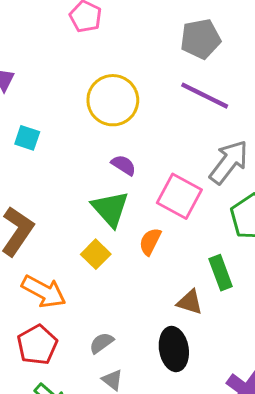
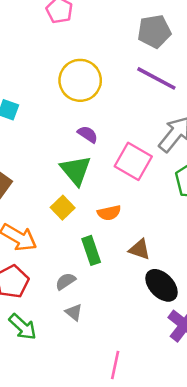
orange semicircle: (150, 242) -> (109, 213), moved, turned -130
green rectangle: (221, 273) -> (91, 250), moved
black ellipse: (174, 349) -> (162, 285), moved, turned -36

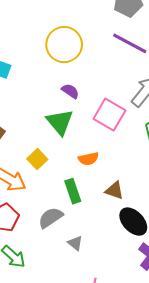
yellow square: (63, 208) -> (37, 159), moved
gray semicircle: (65, 281) -> (51, 218), size x1.4
gray triangle: (74, 312) -> (75, 243), moved

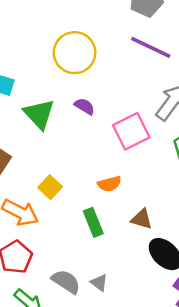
pink square: (109, 115) -> (131, 131), turned 36
green triangle: (60, 122) -> (39, 114), moved
gray semicircle: (51, 218) -> (66, 282), moved, turned 70

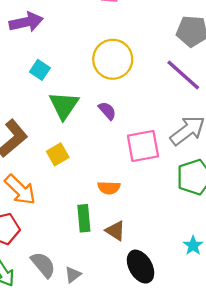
yellow square: (50, 187) -> (58, 154), moved
brown triangle: (142, 219) -> (115, 231), moved
gray triangle: (99, 283) -> (73, 275), turned 30

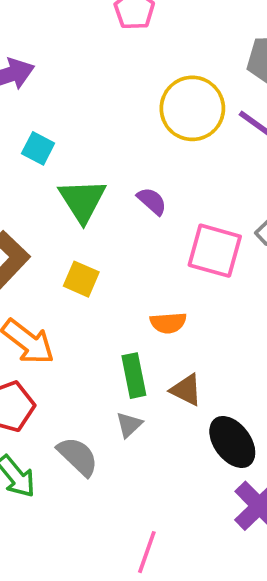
yellow circle: (113, 59) -> (192, 108), moved
pink square: (143, 146) -> (215, 251), turned 32
yellow square: (58, 154) -> (81, 279), turned -30
gray triangle: (73, 275) -> (129, 425), moved

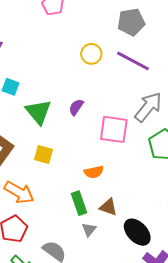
yellow circle: (192, 108) -> (91, 54), size x0.6
purple semicircle: (152, 201) -> (76, 107), turned -90
gray triangle: (129, 425) -> (89, 230), moved

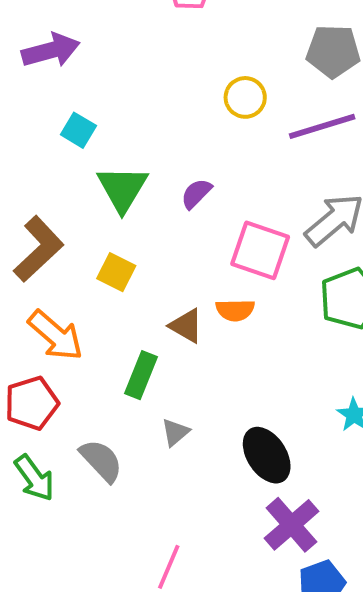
purple line: (133, 61) -> (322, 126), turned -56
orange semicircle: (94, 172) -> (235, 310), moved
green rectangle: (79, 203) -> (141, 375), moved, turned 30
brown triangle: (108, 207) -> (186, 326), moved

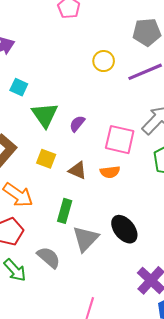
purple semicircle: (196, 194) -> (77, 124), moved
brown triangle: (186, 326) -> (77, 170), moved
gray triangle: (175, 432) -> (86, 239), size x1.8
black ellipse: (267, 455) -> (124, 229), moved

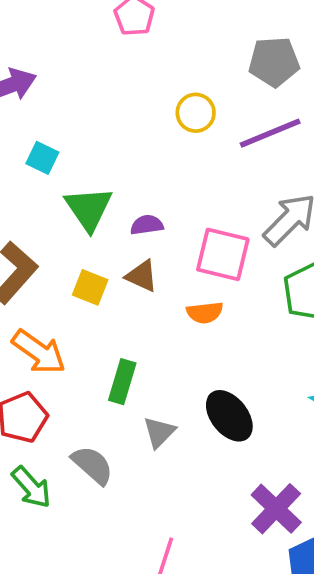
purple semicircle: (77, 124) -> (147, 225), turned 42
brown triangle: (77, 170) -> (142, 276), moved
gray triangle: (86, 239) -> (159, 432), size x0.7

